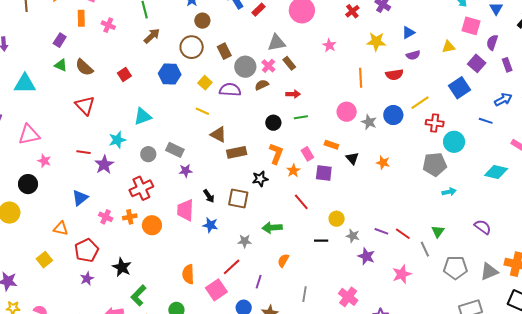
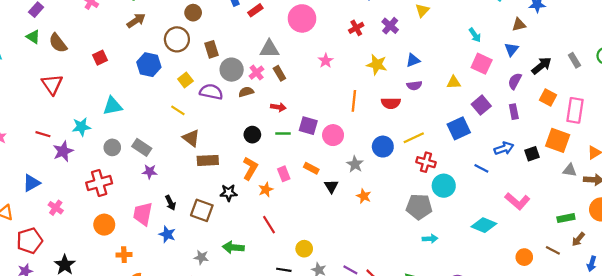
purple semicircle: (492, 42) -> (515, 81), moved
gray star: (369, 122) -> (355, 164), moved
purple square: (324, 173) -> (308, 126), moved
orange cross: (130, 217) -> (124, 255), moved

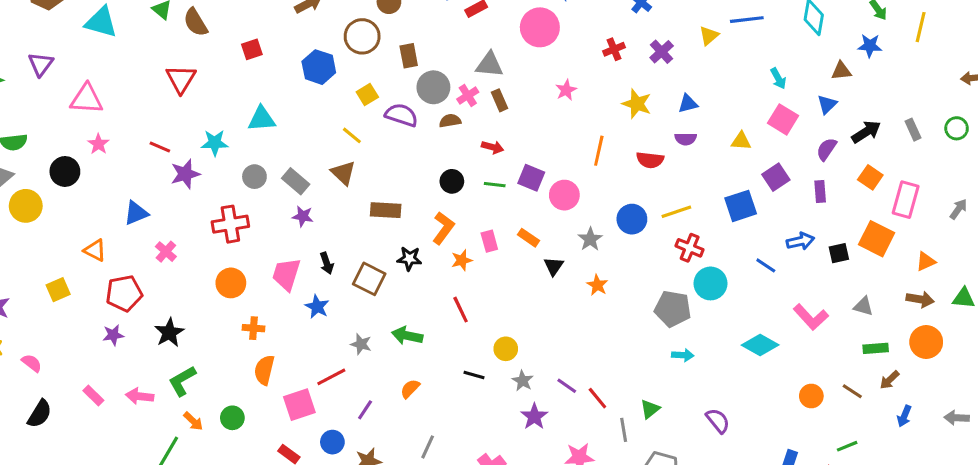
brown triangle: (191, 138) -> (343, 173), moved
gray triangle: (570, 170) -> (863, 306), moved

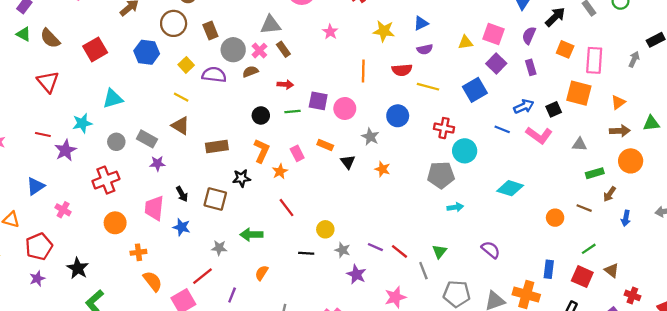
red square: (252, 49) -> (95, 49), size x1.5
pink square: (783, 119) -> (493, 34), moved
yellow line: (676, 212) -> (428, 87), moved, turned 45
pink L-shape: (811, 317) -> (539, 135), moved
orange semicircle: (264, 370) -> (153, 281), turned 140

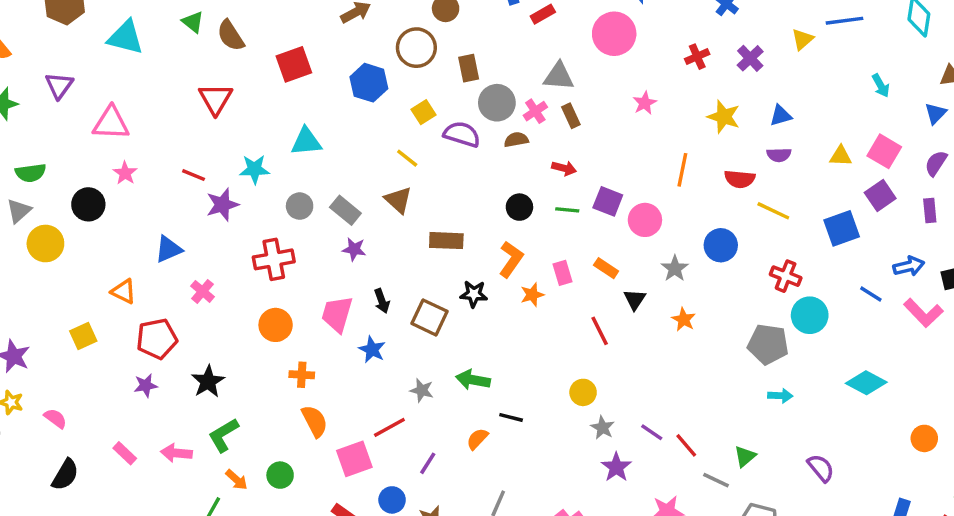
red line: (286, 208) -> (600, 331), moved
black line: (306, 253) -> (511, 417), moved
gray line: (423, 271) -> (716, 480), turned -54

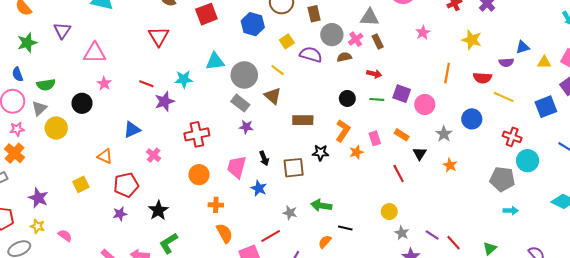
blue triangle: (781, 116) -> (523, 47), moved
gray circle: (300, 206) -> (244, 75), moved, size x1.6
brown square: (429, 317) -> (294, 168), turned -30

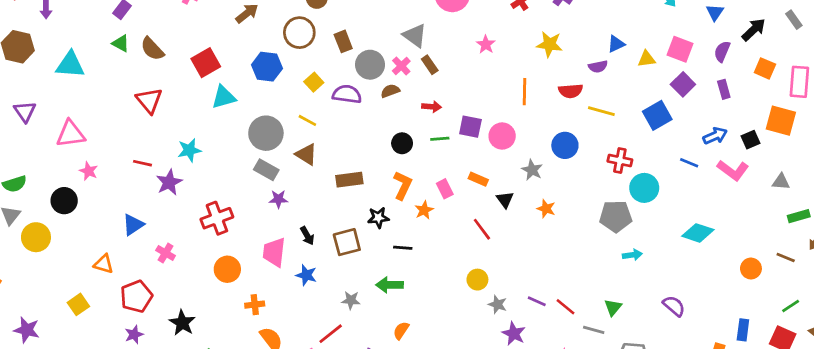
gray triangle: (370, 17) -> (415, 36), turned 42
cyan triangle: (215, 61) -> (224, 97), moved
black line: (345, 228) -> (403, 248), moved

